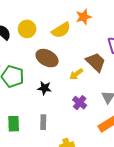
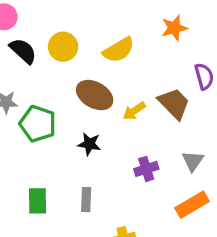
orange star: (84, 17) -> (174, 28), moved
yellow arrow: (76, 74) -> (134, 111), moved
purple cross: (80, 103) -> (146, 169), turned 32

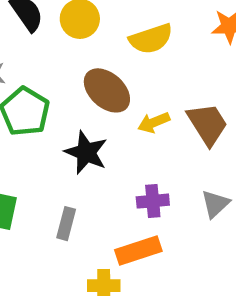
black star: (89, 144) -> (86, 152), size x1.4
orange rectangle: (192, 205) -> (138, 251), moved

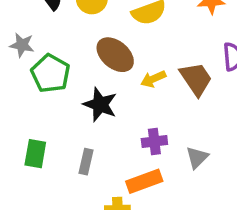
gray triangle: (215, 204) -> (197, 157), moved

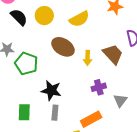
yellow arrow: (153, 79) -> (88, 58), turned -56
black star: (100, 105) -> (51, 90), moved
purple cross: (154, 142) -> (99, 87), moved

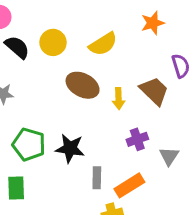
green pentagon: (26, 64) -> (29, 144), moved
green rectangle: (24, 112) -> (16, 188), moved
gray rectangle: (55, 113) -> (97, 178), moved

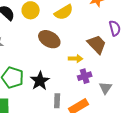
yellow arrow: (119, 99) -> (76, 59), moved, turned -88
black star: (70, 148) -> (40, 81), turned 30

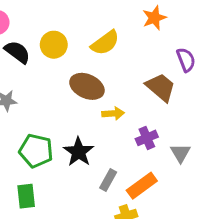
yellow arrow: (76, 59) -> (113, 114), moved
gray rectangle: (57, 101) -> (108, 180), turned 32

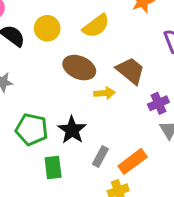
brown trapezoid: (161, 87) -> (131, 71), moved
purple cross: (147, 138) -> (158, 103), moved
green rectangle: (26, 196) -> (53, 168), moved

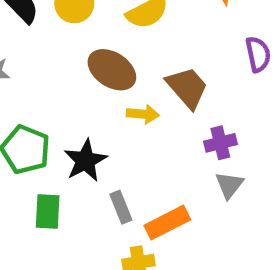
gray rectangle: (100, 156) -> (121, 207), turned -60

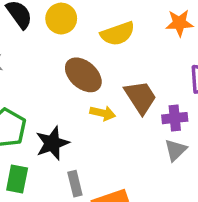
purple cross: (220, 143) -> (175, 118), moved
gray triangle: (229, 185) -> (176, 150), moved

